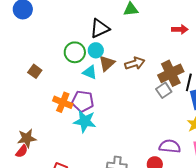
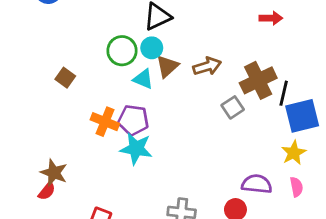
gray square: (164, 90) -> (233, 107), moved
brown star: (27, 138) -> (54, 173), turned 30

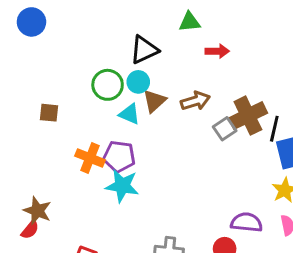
red arrow: (271, 18) -> (217, 51), moved
brown square: (65, 78) -> (49, 113), turned -30
gray square: (233, 107) -> (225, 129), moved

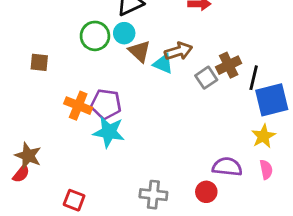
brown triangle: (154, 101) -> (139, 51), turned -35
cyan triangle: (130, 114) -> (163, 64), moved
brown cross: (248, 116) -> (229, 65), size x0.7

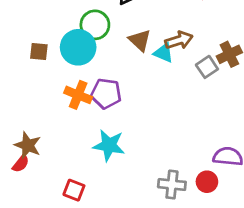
cyan circle: (124, 33) -> (78, 47), moved, size x1.6
cyan star: (109, 132) -> (109, 145), moved
gray cross: (153, 195) -> (172, 185), moved

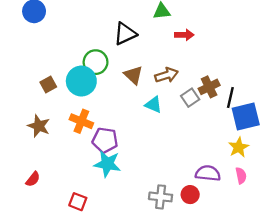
brown square: (39, 51) -> (48, 85), turned -35
cyan triangle: (164, 53) -> (153, 105), moved
purple pentagon: (106, 93) -> (105, 140), moved
brown star: (28, 145) -> (39, 126), moved

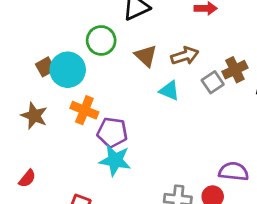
cyan circle: (81, 81) -> (68, 70), moved

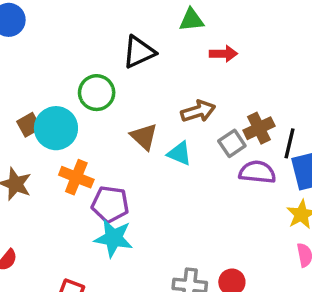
brown triangle: (146, 56) -> (144, 137), moved
purple semicircle: (234, 171) -> (257, 172), moved

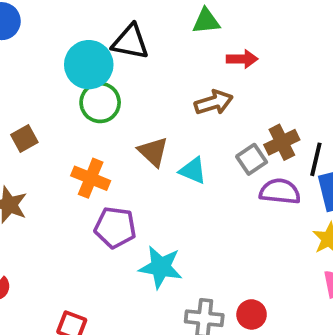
black triangle: (139, 52) -> (130, 42), moved, turned 36
brown arrow: (198, 111) -> (214, 103), moved
cyan circle: (56, 128) -> (89, 65), moved
orange cross: (76, 177) -> (91, 178), moved
cyan star: (114, 238) -> (161, 267), moved

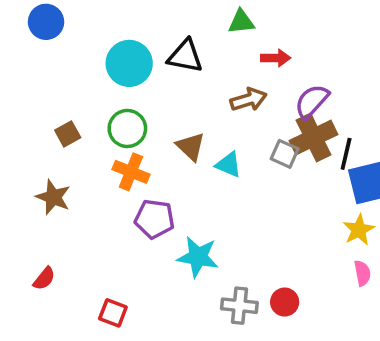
black triangle: (130, 42) -> (185, 56), moved
green circle: (100, 103) -> (127, 128), moved
brown cross: (282, 142) -> (314, 138), size x1.4
gray square: (252, 159) -> (285, 154), turned -32
purple semicircle: (280, 191) -> (312, 101), moved, turned -54

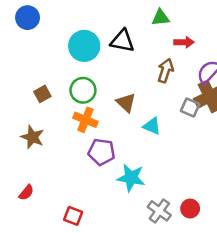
brown arrow: (248, 100) -> (165, 71), turned -55
cyan triangle: (229, 165) -> (152, 126), moved
gray cross: (239, 306) -> (159, 211), turned 30

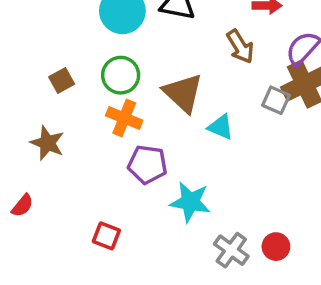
brown arrow: (165, 71) -> (240, 47), turned 130
brown triangle: (126, 103) -> (183, 93), size x1.4
red semicircle: (26, 193) -> (22, 205), moved
red square: (73, 216) -> (106, 236), moved

